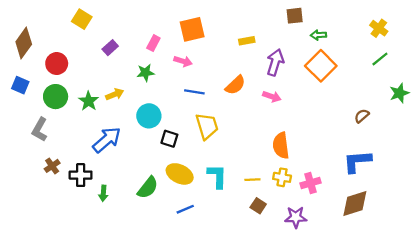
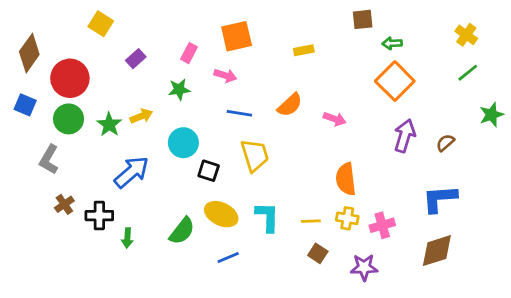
purple arrow: (275, 62) -> (405, 136), moved
red circle: (57, 64) -> (70, 78), size x1.4

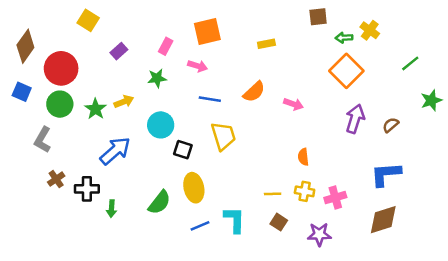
yellow cross: (466, 35) -> (370, 30), moved
orange semicircle: (346, 179) -> (303, 157), size x0.6
yellow ellipse: (221, 214) -> (194, 188), turned 52
cyan L-shape: (267, 217) -> (234, 220), moved

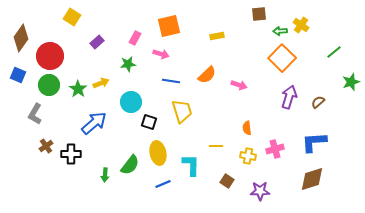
yellow line: (273, 194) -> (216, 146), moved
pink cross: (335, 198) -> (275, 149), moved
green arrow: (111, 209) -> (105, 175), moved
cyan L-shape: (234, 220) -> (191, 165), moved

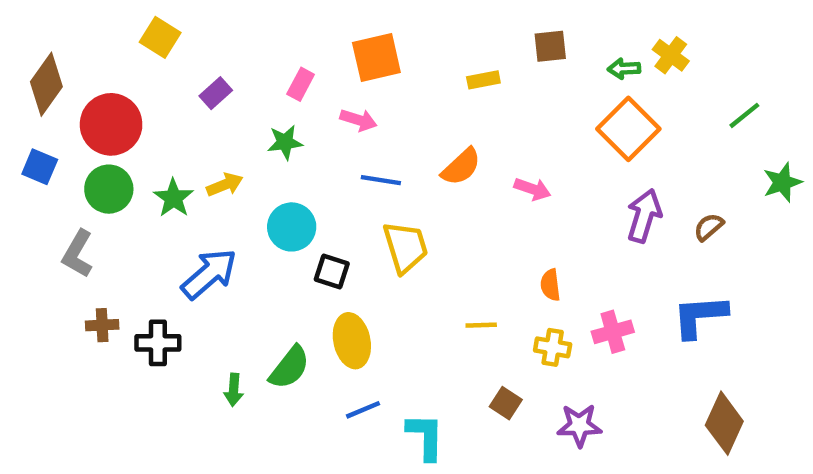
brown square: (259, 14) -> (550, 46), moved
brown cross: (46, 146) -> (102, 325), turned 32
cyan L-shape: (191, 165) -> (425, 437), moved
brown diamond: (312, 179) -> (724, 423), moved, turned -48

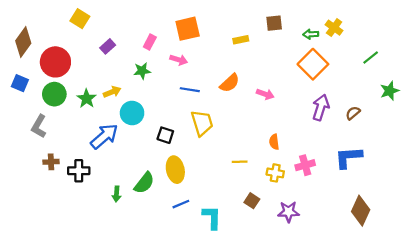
cyan circle: (292, 227) -> (132, 113), moved

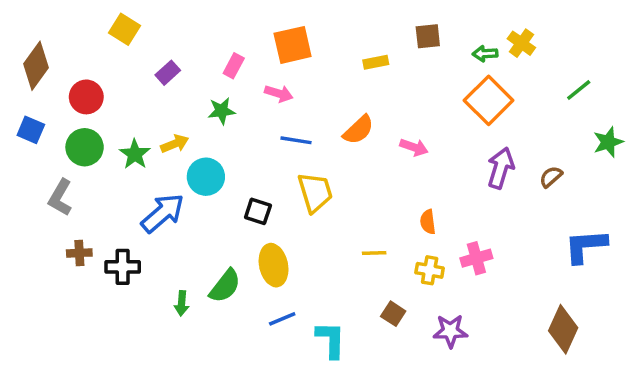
red circle: (55, 62) -> (86, 97), size x0.7
blue L-shape: (348, 157) -> (586, 246), moved

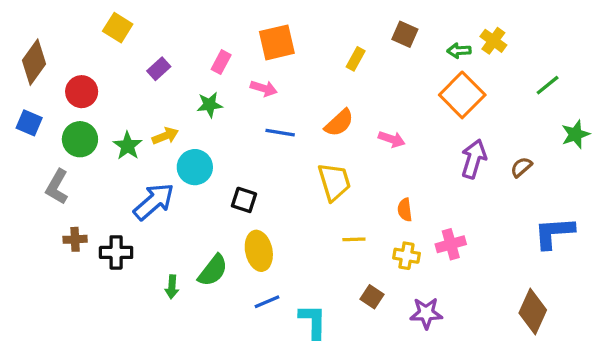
brown square: (428, 36) -> (405, 34), turned 30
yellow rectangle: (376, 62) -> (356, 59), turned -50
yellow trapezoid: (315, 192) -> (334, 182), moved

